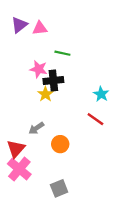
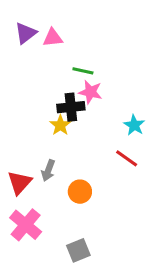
pink star: (39, 69) -> (90, 92), moved
gray arrow: (36, 128) -> (48, 170), turned -35
red triangle: (16, 149) -> (20, 183), moved

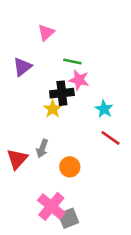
purple triangle: (26, 33) -> (22, 67), moved
pink triangle: (53, 38) -> (46, 33), turned -36
cyan star: (134, 125) -> (104, 109), moved
pink cross: (26, 225) -> (51, 206), moved

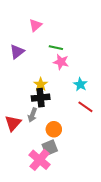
black cross: (62, 93) -> (41, 98), moved
gray square: (68, 218) -> (50, 148), moved

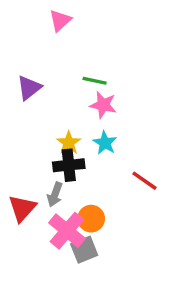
pink triangle: (35, 25) -> (60, 20), moved
cyan star: (80, 84) -> (105, 143), moved
pink cross: (40, 160) -> (67, 231), moved

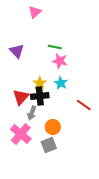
purple triangle: (29, 88) -> (17, 51), turned -35
red triangle: (22, 208) -> (21, 97), moved
pink cross: (67, 231) -> (21, 134), moved

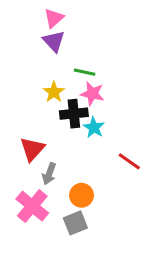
purple triangle: (17, 51) -> (54, 41), moved
yellow star: (40, 83) -> (54, 92), moved
black cross: (40, 96) -> (74, 114), moved

